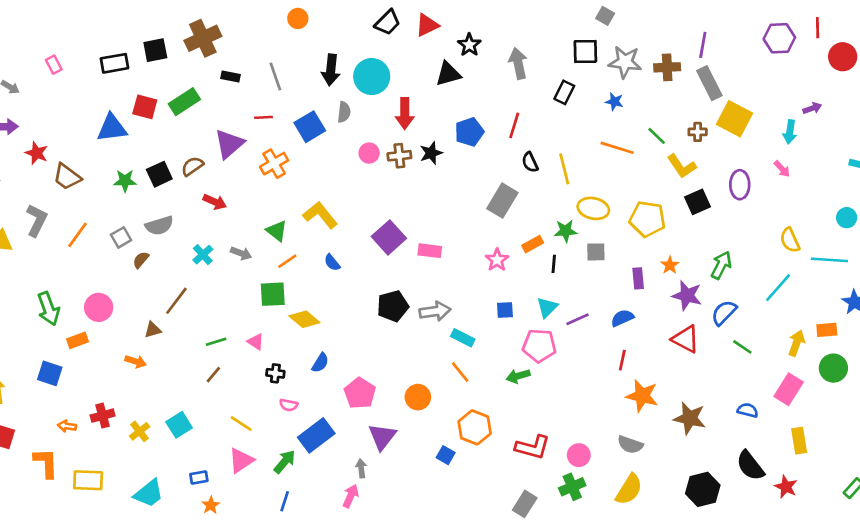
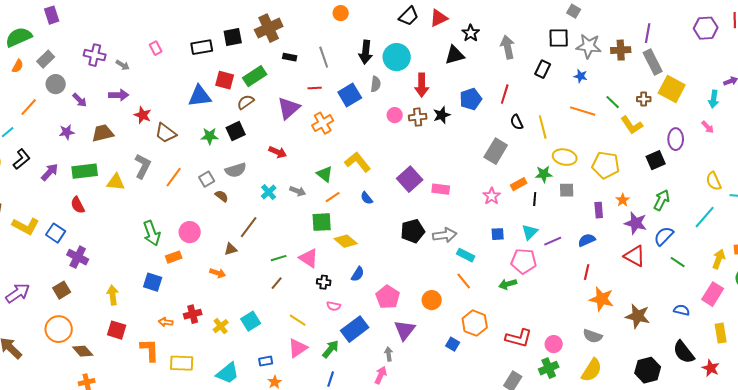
brown semicircle: (192, 166) -> (246, 102), moved
black square: (698, 202) -> (656, 160), moved
brown semicircle: (141, 260) -> (222, 196), turned 88
pink triangle: (256, 342) -> (309, 258), size x1.5

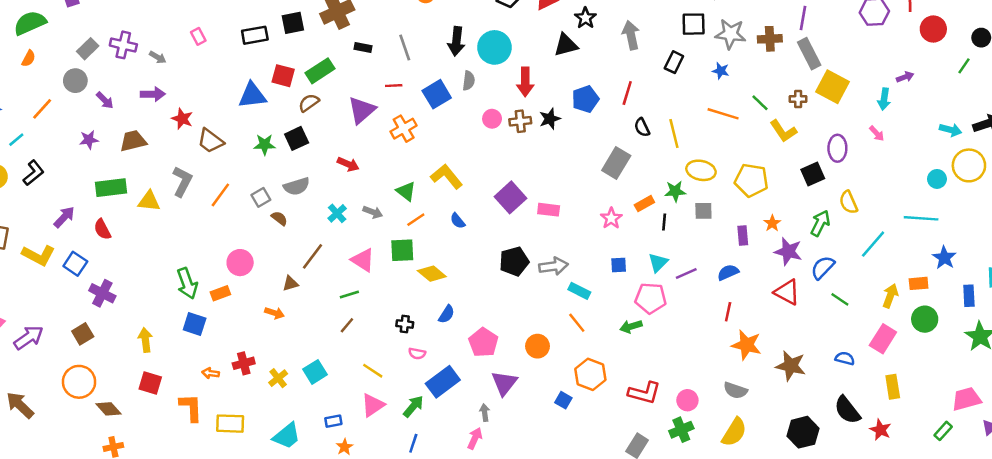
gray rectangle: (46, 59) -> (88, 49), moved
purple arrow: (50, 172) -> (64, 217), moved
yellow semicircle: (714, 181) -> (848, 202), moved
green arrow: (152, 233) -> (187, 283), moved
pink triangle: (309, 258) -> (363, 260), moved

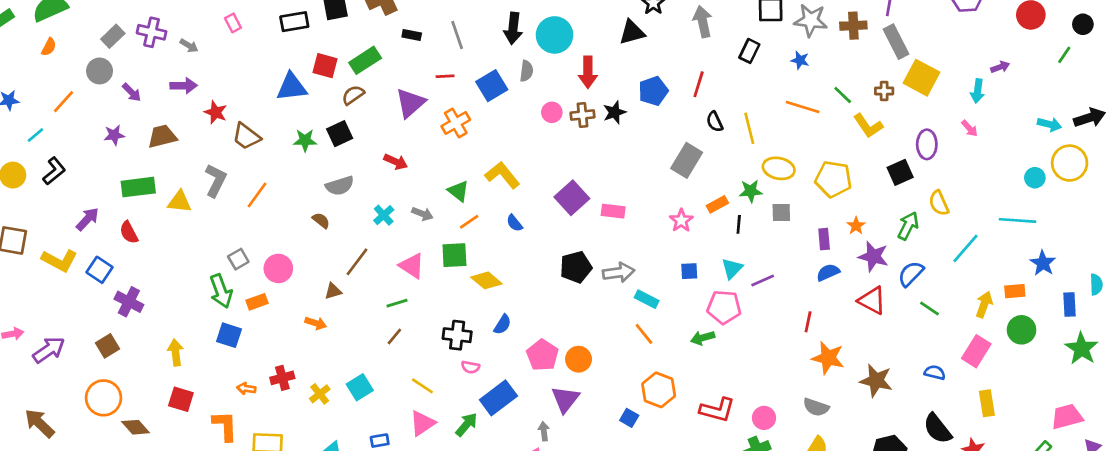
gray square: (261, 197) -> (238, 259), moved
blue semicircle: (728, 272) -> (828, 272), moved
black cross: (405, 324) -> (457, 335), size x1.5
orange circle: (537, 346) -> (579, 359), moved

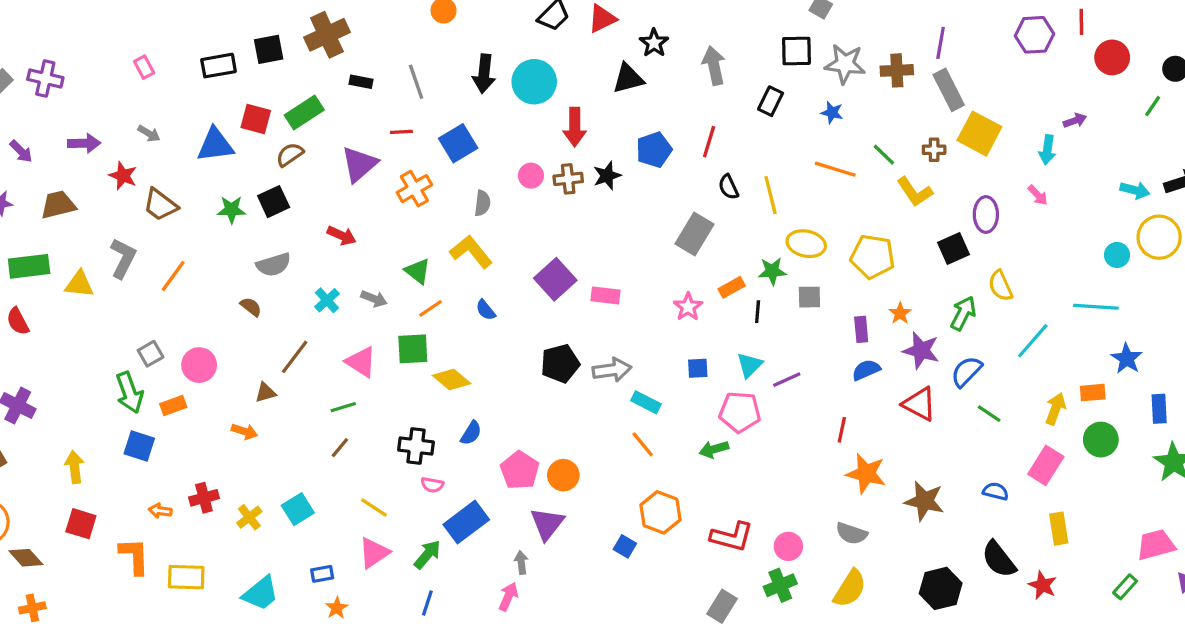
gray arrow: (189, 46) -> (149, 134), moved
gray semicircle: (526, 71) -> (482, 203), moved

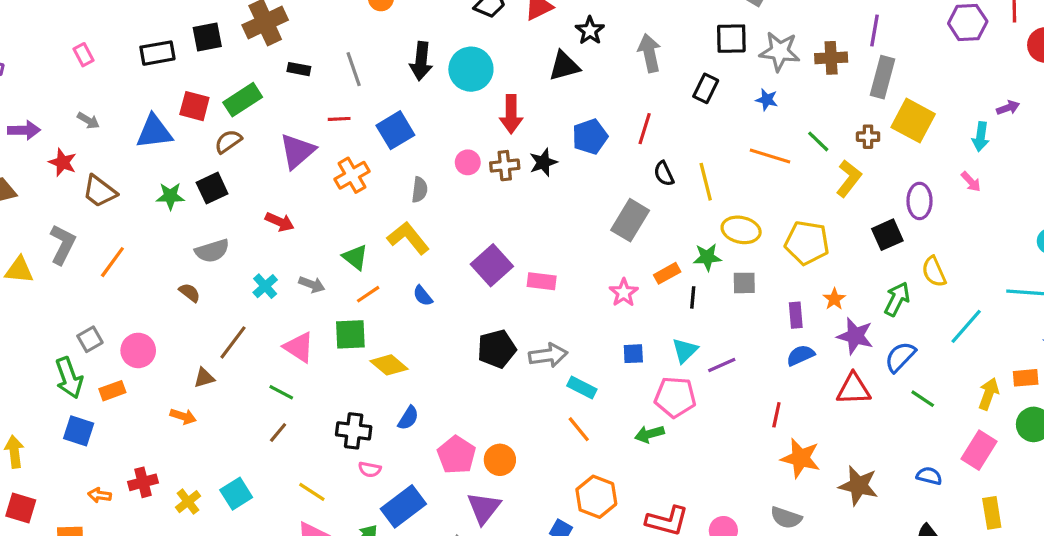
gray rectangle: (949, 90) -> (883, 77), turned 42
yellow L-shape: (915, 192) -> (849, 178), turned -108
red triangle: (920, 404) -> (854, 389), turned -30
green line: (343, 407) -> (281, 392), turned 45

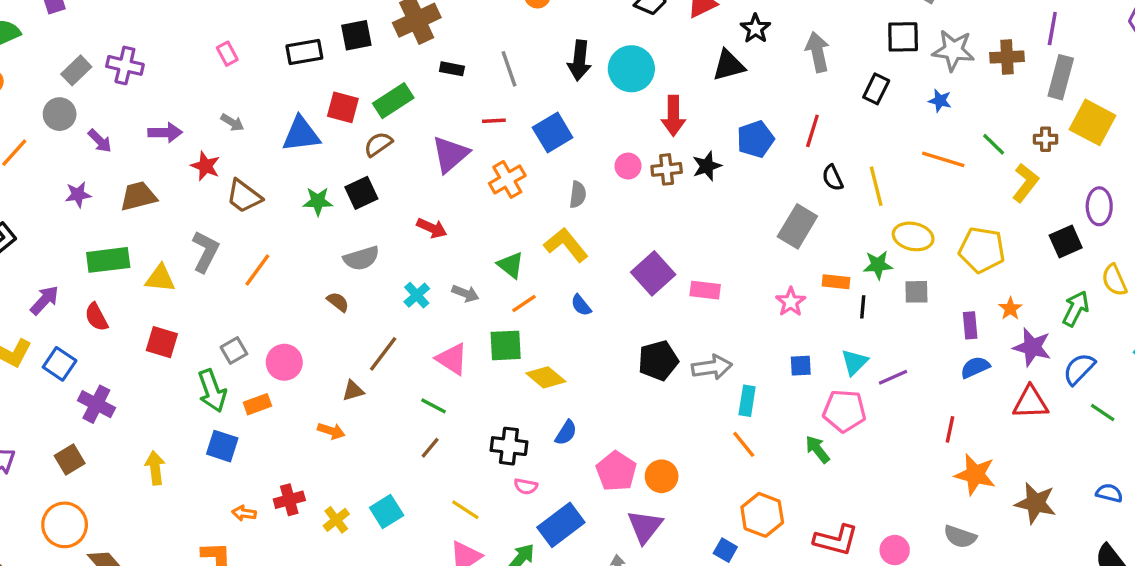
orange rectangle: (667, 273) -> (836, 282), turned 35
cyan rectangle: (582, 387) -> (747, 401), turned 72
green arrow: (649, 434) -> (818, 449), turned 68
red square: (21, 508) -> (162, 342), moved

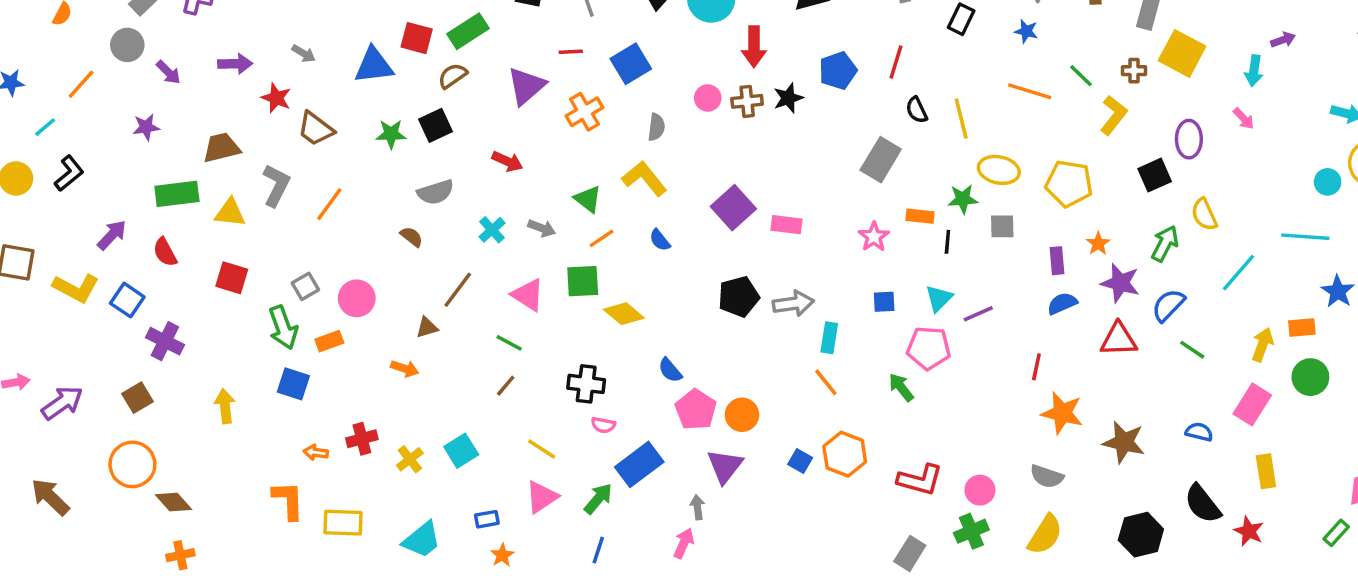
brown trapezoid: (138, 196) -> (221, 148), moved
blue semicircle: (566, 433) -> (670, 370), moved, turned 108
blue square: (725, 550) -> (800, 461), moved

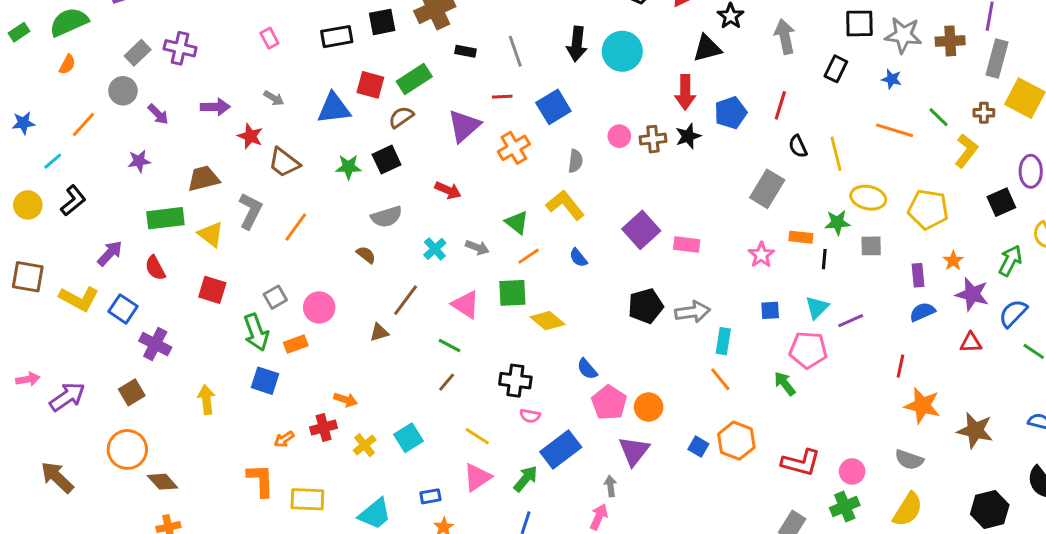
red arrow: (754, 47) -> (685, 92), moved
yellow triangle: (230, 213) -> (211, 234), turned 32
red triangle: (1119, 339) -> (971, 343), size x0.7
orange arrow: (405, 369) -> (346, 400), moved
orange arrow: (316, 452) -> (284, 439), turned -42

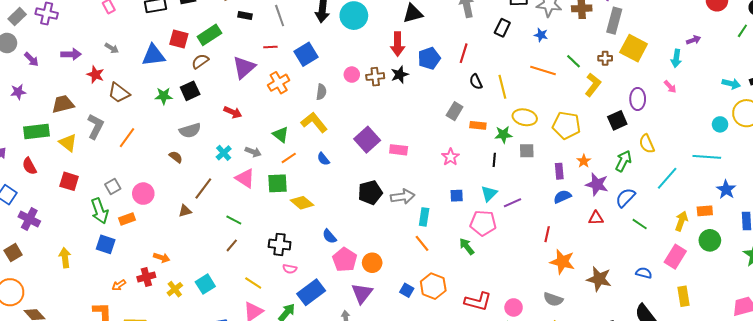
gray rectangle: (767, 189) -> (455, 111), size x0.7
orange rectangle: (801, 237) -> (478, 125), moved
pink triangle: (466, 305) -> (245, 178), moved

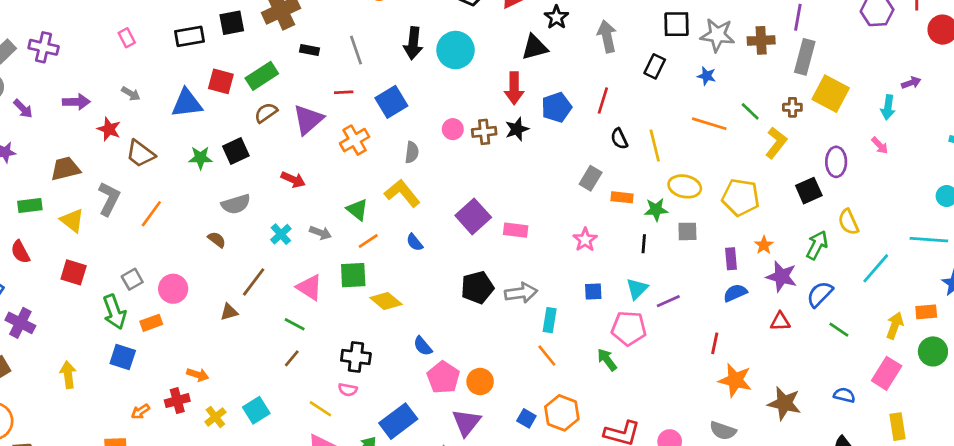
brown semicircle: (200, 61) -> (266, 113), moved
green rectangle: (36, 132) -> (30, 206), size x0.7
pink triangle: (245, 178) -> (310, 287), moved
pink semicircle: (290, 269) -> (348, 390), moved

